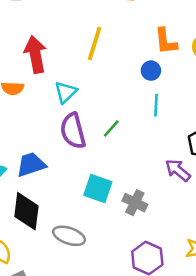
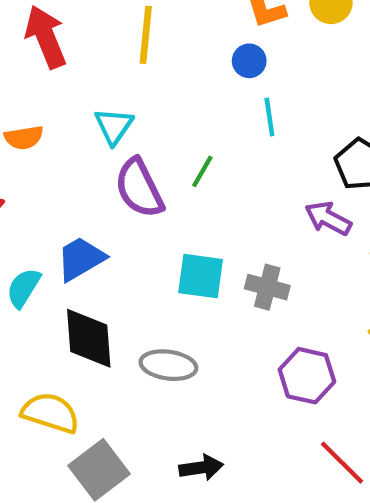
red arrow: (35, 54) -> (46, 37), moved

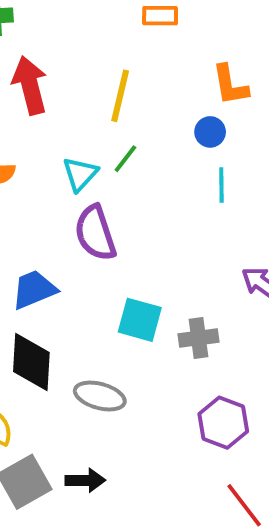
green line: (202, 171) -> (125, 159), moved
gray cross: (267, 287) -> (198, 338), turned -30
black arrow: (201, 468) -> (85, 480), moved

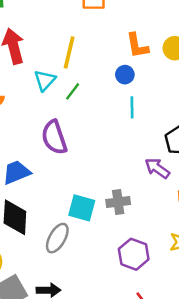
cyan triangle: (80, 174) -> (45, 80), moved
cyan square: (140, 320) -> (82, 208), moved
gray ellipse: (100, 396) -> (57, 238), turned -76

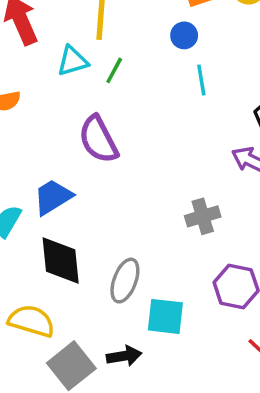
cyan triangle: (45, 80) -> (73, 61), turned 40
cyan square: (82, 208) -> (165, 316), moved

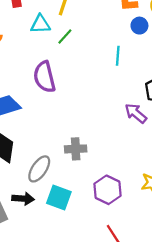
blue circle: (184, 35) -> (139, 26), moved
gray cross: (203, 216) -> (76, 149), moved
black arrow: (124, 356) -> (23, 199), moved

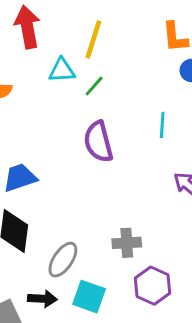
cyan line: (118, 56) -> (162, 125), moved
purple semicircle: (44, 77) -> (98, 142), moved
gray cross: (76, 149) -> (127, 243), moved

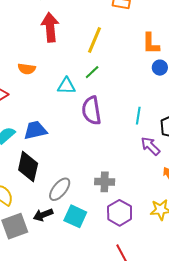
cyan triangle: (62, 70) -> (66, 86), moved
cyan line: (162, 125) -> (138, 116), moved
black arrow: (42, 299) -> (43, 215), turned 150

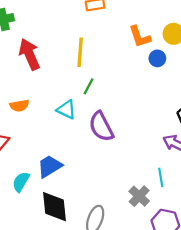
cyan triangle: (66, 86) -> (67, 110), turned 42
cyan line: (138, 116) -> (161, 177), moved
gray cross: (105, 182) -> (139, 196), turned -30

